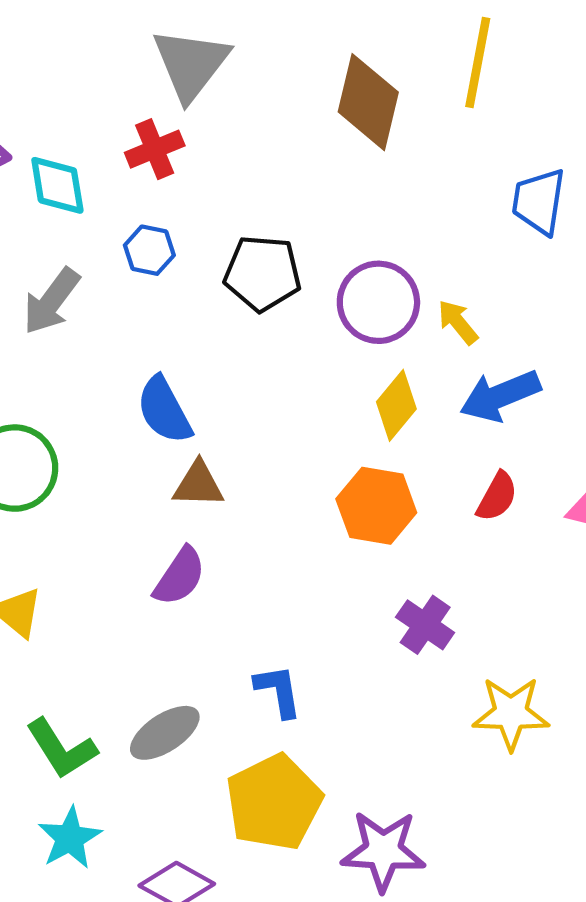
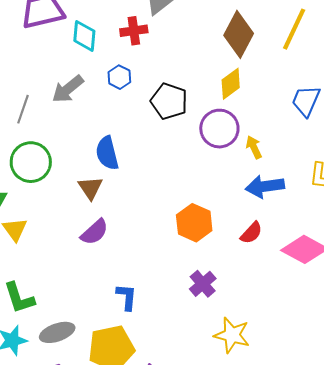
yellow diamond: (396, 405) -> (231, 84), moved
brown triangle: (198, 485) -> (90, 188), moved, turned 40
gray ellipse: (165, 733) -> (57, 332), moved

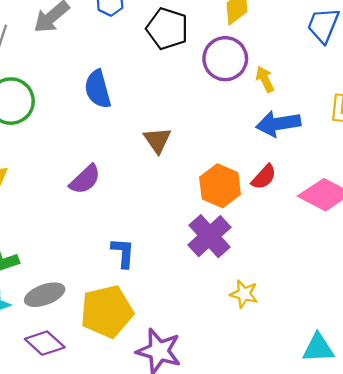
brown triangle: (90, 188) -> (157, 140), moved
orange hexagon: (194, 223) -> (220, 186), moved
purple cross: (203, 284) -> (209, 236), size x1.4
yellow star: (232, 335) -> (244, 294), size x0.7

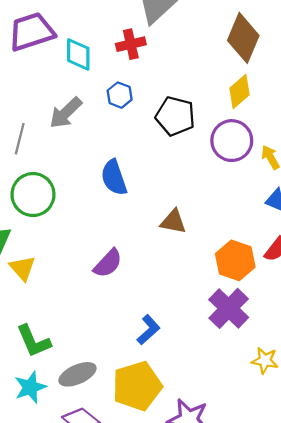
brown triangle: (157, 140) -> (173, 222), turned -40
blue L-shape: (123, 253) -> (148, 330), turned 48

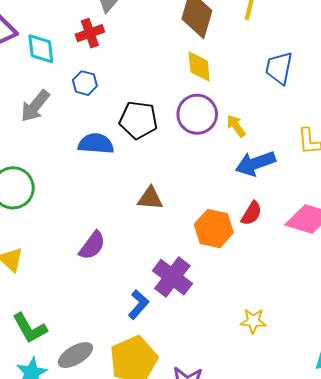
yellow diamond: (239, 92) -> (199, 66), turned -48
black pentagon: (175, 116) -> (138, 120), moved
blue semicircle: (114, 178) -> (96, 144), moved, turned 120
purple cross: (229, 308) -> (172, 277), moved

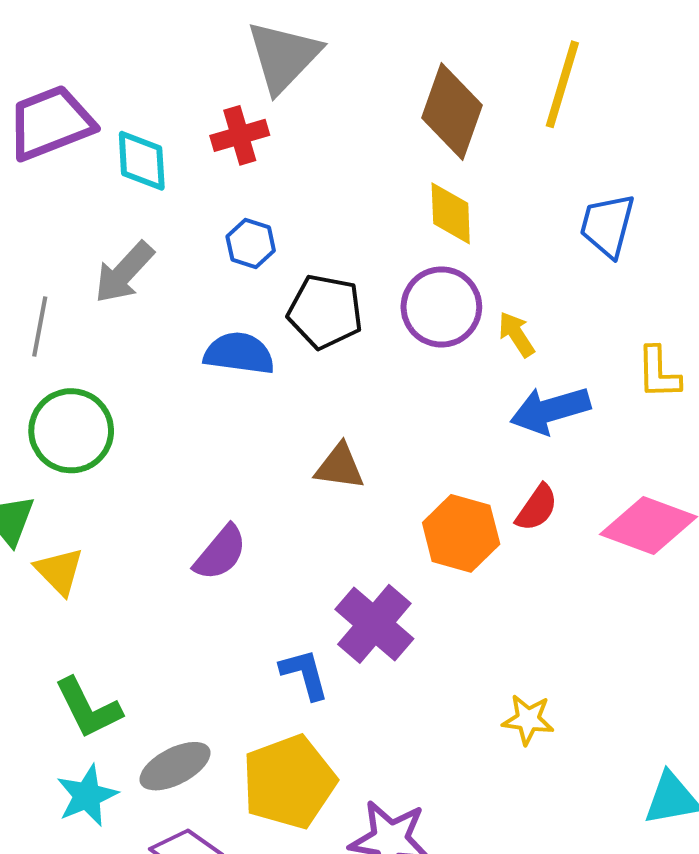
blue hexagon: (85, 83) -> (251, 243), moved
blue L-shape: (138, 304) -> (304, 674), turned -60

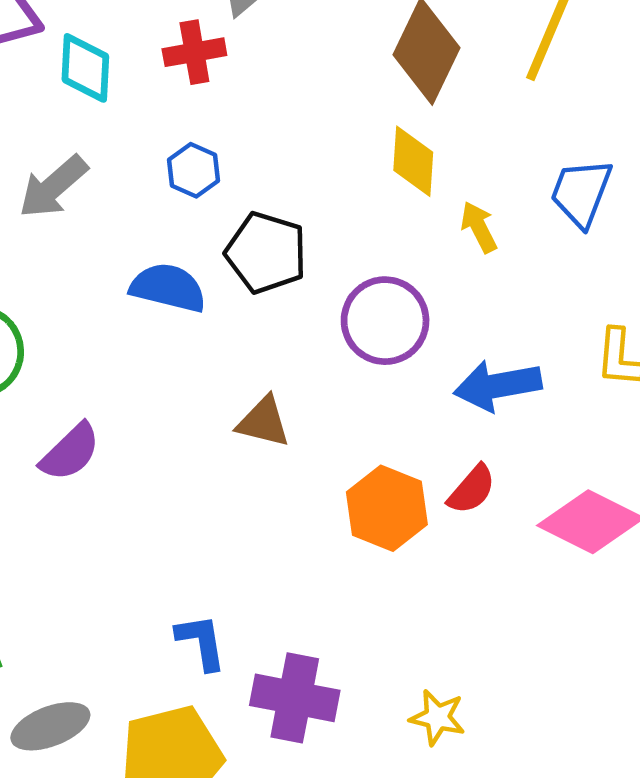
purple circle: (441, 307) -> (385, 321), moved
yellow arrow: (516, 334) -> (479, 227), moved
purple semicircle: (220, 553) -> (70, 452), moved
purple cross: (374, 624) -> (295, 698), moved, turned -36

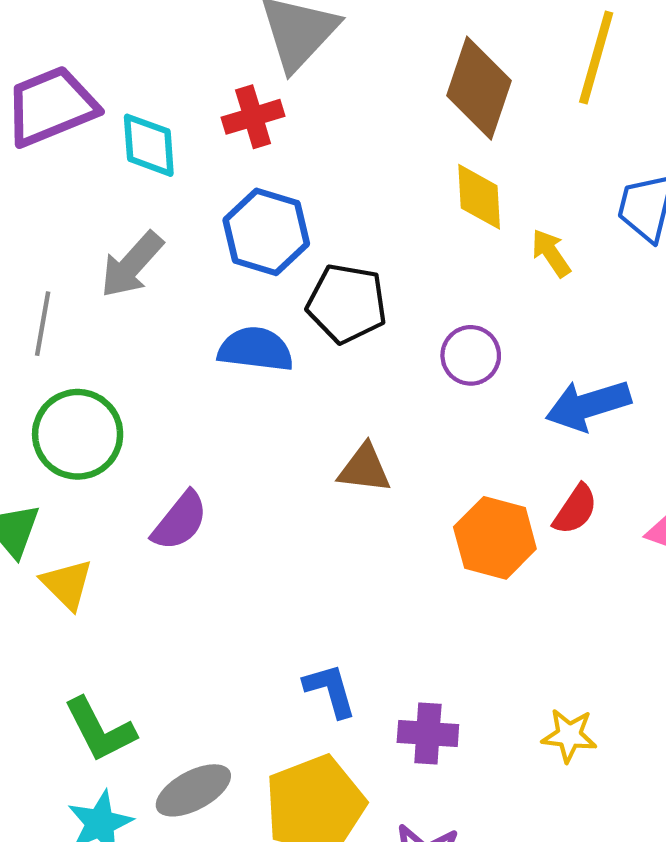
blue hexagon: (194, 170) -> (266, 232), size x1.6
purple circle: (385, 321) -> (471, 355), size x0.7
purple cross: (295, 698) -> (428, 734), size x0.7

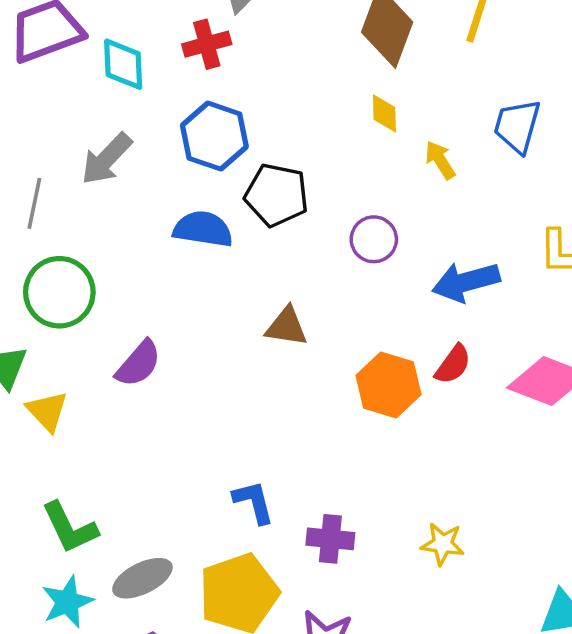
yellow diamond: (479, 197) -> (384, 113), size x0.7

